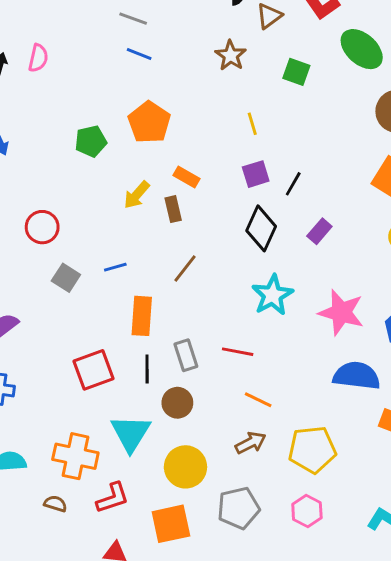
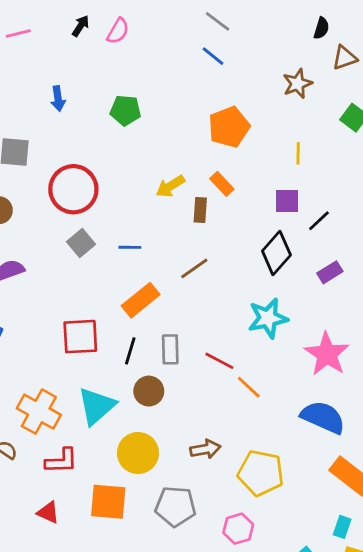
orange pentagon: (149, 122) -> (229, 127), moved
green pentagon: (91, 141) -> (125, 110), moved
red circle: (42, 227) -> (73, 189), size x1.5
orange rectangle: (142, 316) -> (141, 300), turned 30
orange line: (258, 400) -> (249, 387), moved

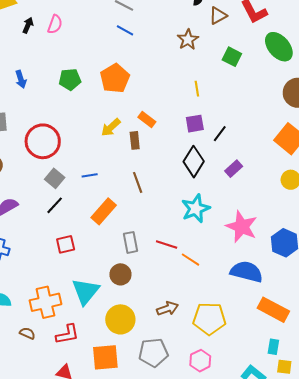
orange pentagon: (229, 127) -> (115, 78), moved
brown line: (194, 268) -> (138, 182), turned -65
red square: (80, 337) -> (66, 244), size x0.7
black line: (130, 351) -> (55, 205), moved, turned 36
orange cross: (39, 412) -> (45, 302), turned -32

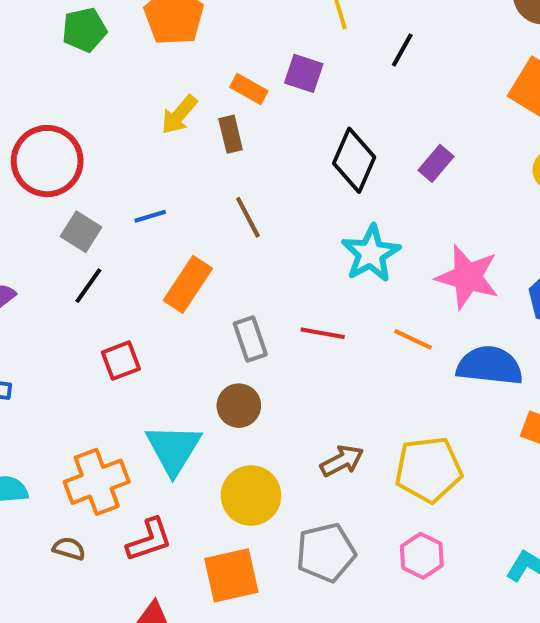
purple square: (195, 124) -> (304, 73), moved, turned 36
black line: (220, 134) -> (402, 50), moved
orange line: (191, 260) -> (413, 339), moved

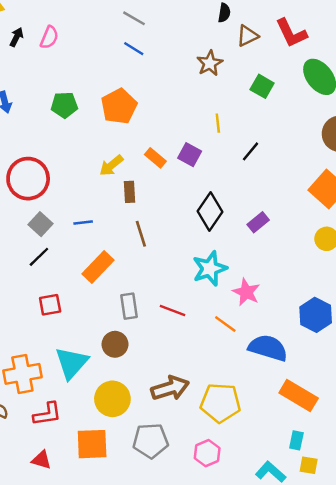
brown rectangle: (231, 134) -> (129, 192), moved
pink star: (468, 277) -> (246, 292), moved, size x0.7
brown arrow: (342, 461) -> (170, 388), size x1.4

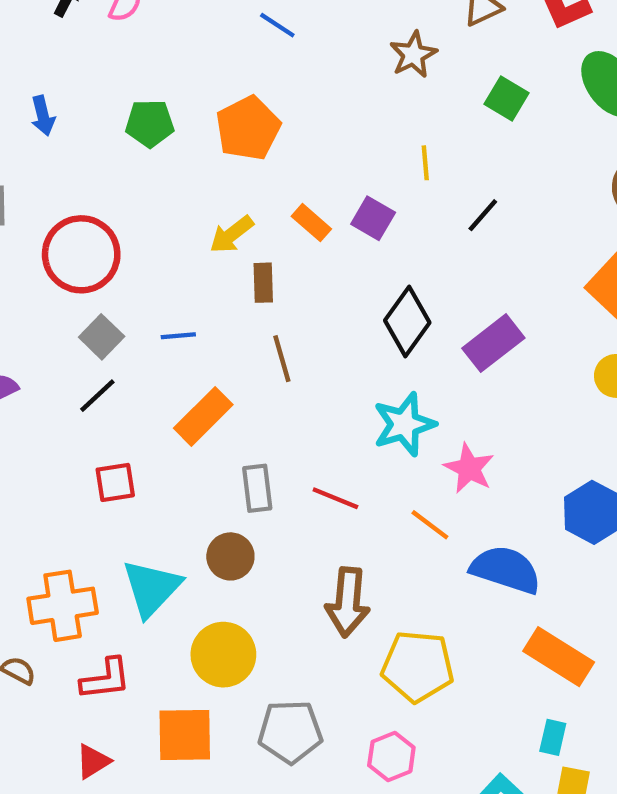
purple rectangle: (258, 222) -> (493, 343), size x1.5
brown arrow: (170, 388) -> (348, 602), moved, turned 111
red triangle: (42, 460) -> (93, 761), turned -50

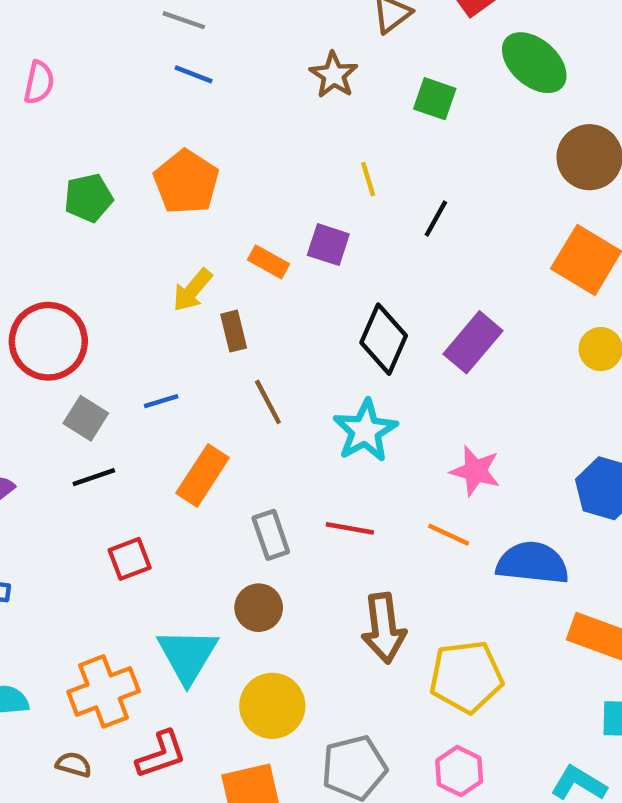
black line: (97, 396) -> (94, 477), turned 36
cyan star: (404, 424) -> (365, 431), moved

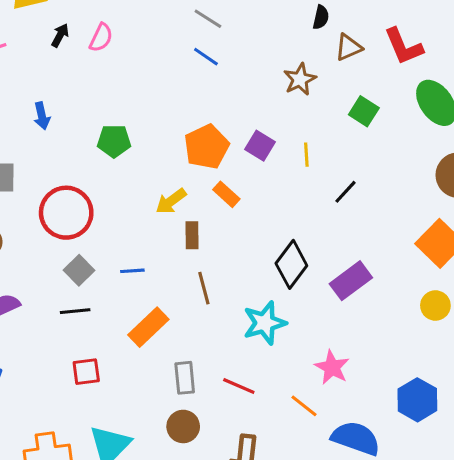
orange pentagon: (186, 182) -> (207, 147), moved
green pentagon: (88, 198) -> (114, 141), moved
purple square: (328, 245) -> (260, 146), moved
brown circle: (259, 608) -> (183, 426), moved

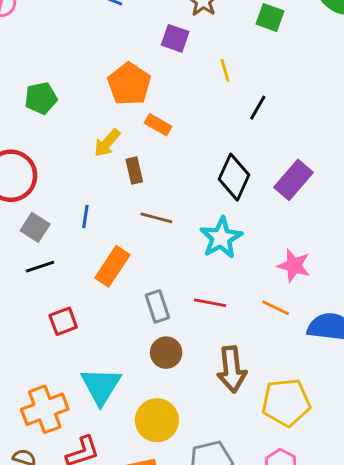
purple square: (260, 146) -> (175, 38), moved
black line: (346, 192) -> (258, 108), moved
blue line: (132, 271) -> (85, 217), turned -65
brown line: (204, 288) -> (156, 218), turned -48

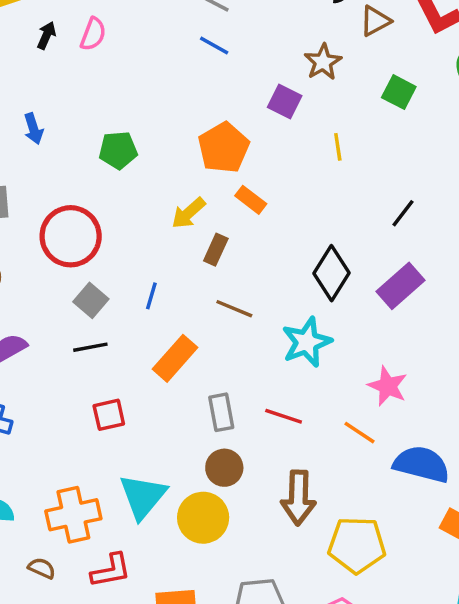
black line: (258, 108) -> (403, 213), moved
brown rectangle: (134, 171) -> (216, 250), turned 30
yellow circle: (157, 420) -> (203, 518), moved

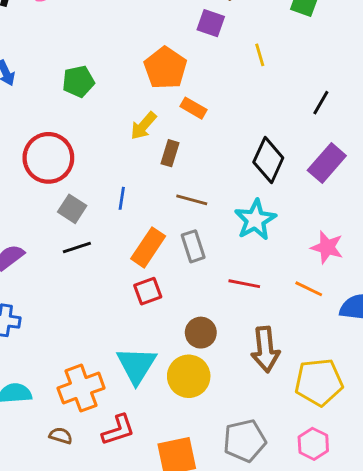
gray rectangle: (221, 412) -> (193, 246), moved
red square: (109, 415) -> (148, 291), moved

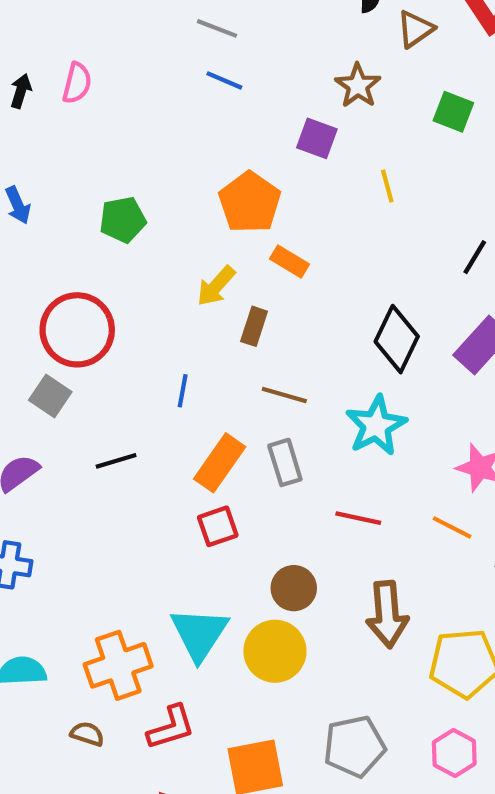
gray square: (72, 209) -> (50, 396), moved

